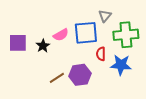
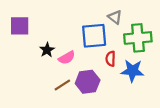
gray triangle: (105, 16) -> (115, 17), turned -32
pink semicircle: (61, 35) -> (67, 58), moved
purple square: (18, 43) -> (20, 26), moved

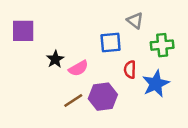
blue square: (94, 36) -> (111, 42), size x0.7
green cross: (138, 38) -> (162, 45), size x0.7
blue star: (132, 71) -> (156, 84), turned -30

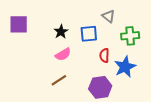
black star: (55, 59) -> (61, 32), moved
purple hexagon: (103, 97) -> (100, 87), moved

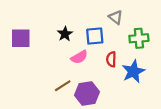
purple square: (19, 24) -> (21, 38), moved
pink semicircle: (63, 54) -> (79, 57), moved
purple hexagon: (100, 87) -> (87, 93), moved

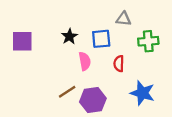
gray triangle: (116, 17) -> (124, 19), turned -32
pink semicircle: (79, 57) -> (85, 61), turned -70
blue star: (133, 71) -> (142, 93), moved, turned -30

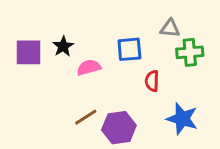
gray triangle: (124, 19) -> (170, 28), moved
black star: (69, 36) -> (63, 46), moved
pink semicircle: (85, 61) -> (89, 67), moved, turned -96

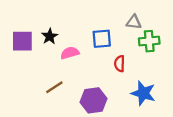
brown line: (86, 117) -> (54, 87), moved

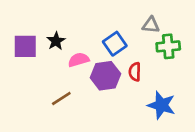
blue square: (102, 39) -> (115, 44), turned -30
purple hexagon: (93, 100) -> (105, 76), moved

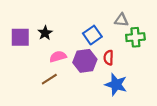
pink semicircle: (79, 60) -> (58, 57), moved
blue star: (161, 105) -> (116, 85), moved

